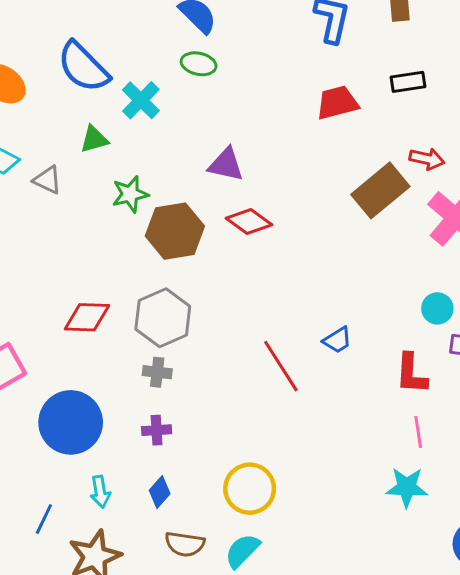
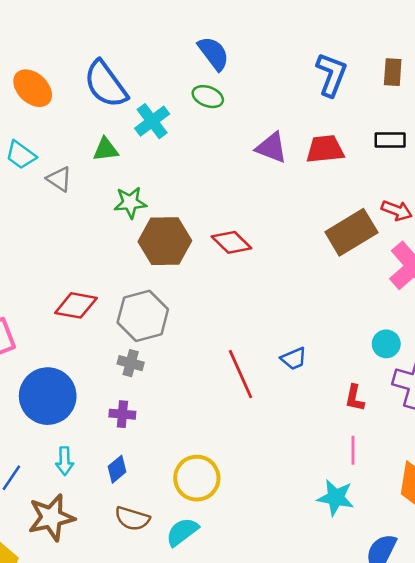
purple triangle: (226, 165) -> (271, 148), moved
red L-shape: (411, 374) -> (355, 398), size x0.7

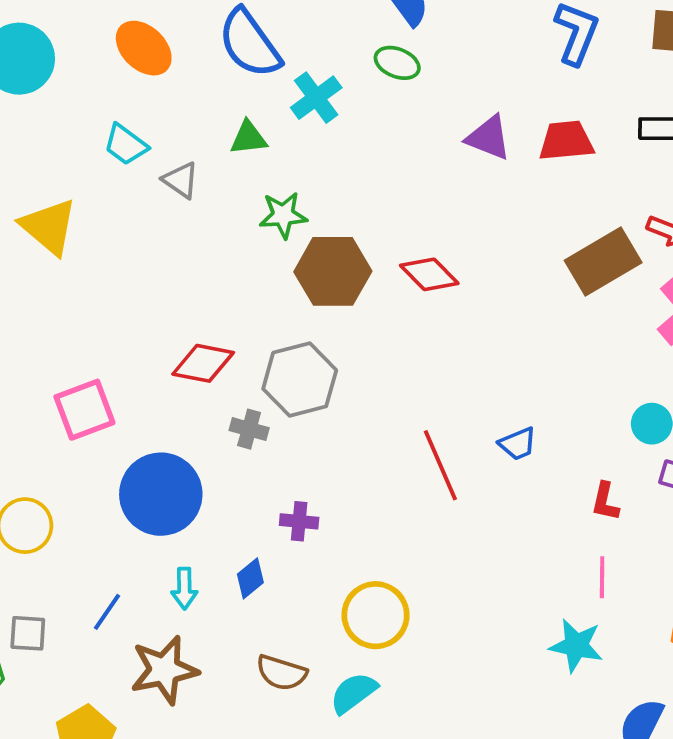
gray cross: (131, 363) -> (249, 429), moved
purple cross: (122, 414) -> (299, 521), moved
blue diamond: (117, 469) -> (250, 578), moved

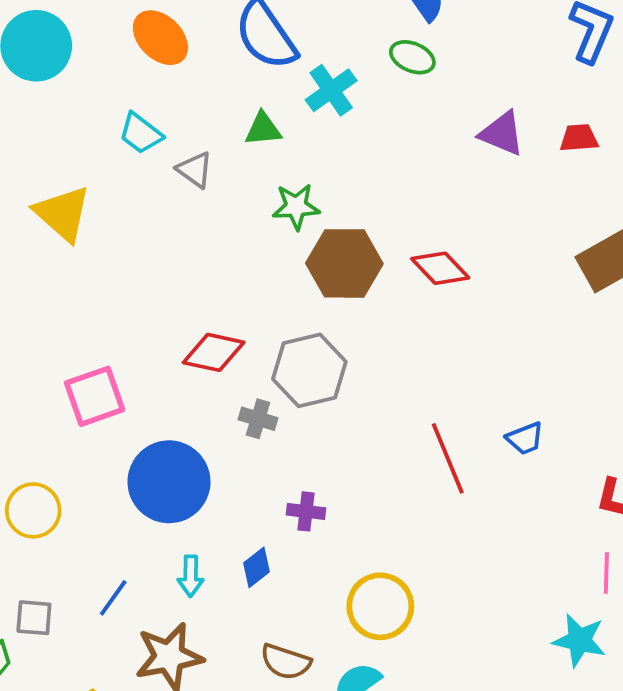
red trapezoid: (566, 141) -> (579, 138), size x0.7

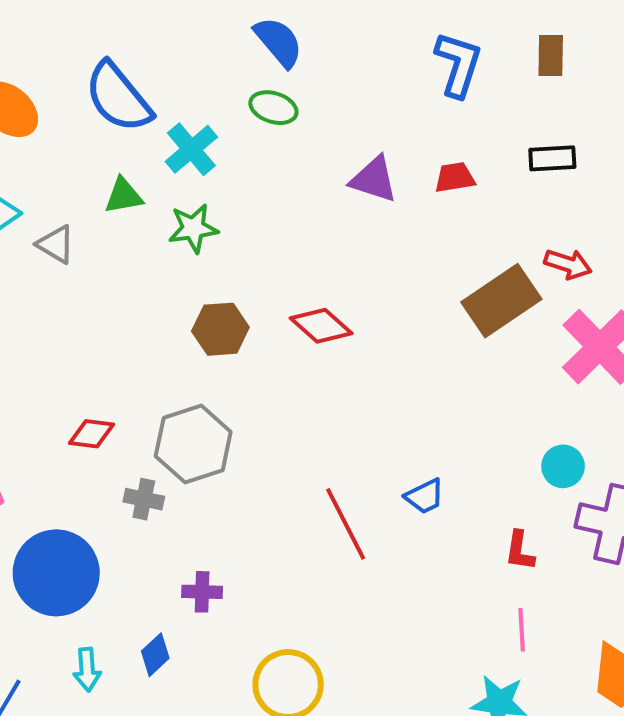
green star: (296, 207) -> (193, 228), moved
brown hexagon: (344, 263) -> (220, 329), size x0.7
red diamond: (214, 352) -> (92, 434), size x0.7

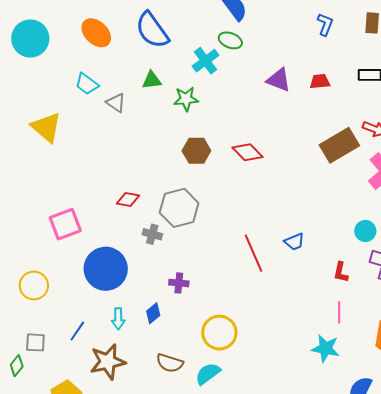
blue L-shape: (458, 64) -> (325, 24), size x0.7
cyan cross: (191, 149) -> (206, 61), moved

